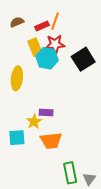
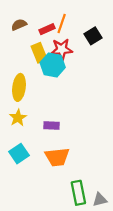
black square: (83, 59) -> (93, 36), moved, size x0.7
yellow star: (34, 122) -> (18, 118), moved
cyan square: (17, 138) -> (19, 154), turned -30
gray triangle: (89, 179) -> (100, 200), turned 40

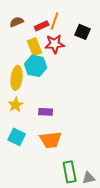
black square: (93, 36) -> (83, 32), turned -35
cyan hexagon: (53, 65) -> (36, 66), moved
cyan square: (19, 154) -> (17, 137), turned -30

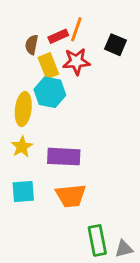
brown semicircle: (17, 22) -> (32, 45), moved, turned -56
purple rectangle: (46, 112) -> (64, 157), size x1.6
cyan square: (17, 137) -> (23, 191), turned -30

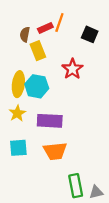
red star: (76, 61) -> (72, 69), moved, turned -30
cyan hexagon: (50, 92) -> (37, 86), moved

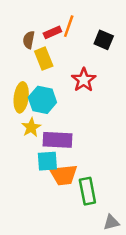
yellow star: (17, 113) -> (31, 127), moved
cyan square: (18, 148) -> (47, 161), moved
green rectangle: (76, 186) -> (87, 191), moved

